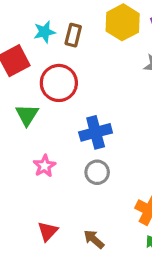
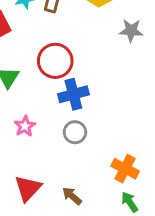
red circle: (59, 83) -> (55, 61), moved
red triangle: (48, 231) -> (28, 188), size x1.4

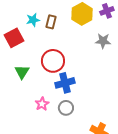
pink star: (25, 126) -> (42, 104), moved

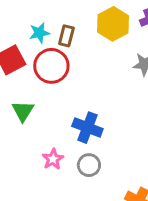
red circle: (53, 61) -> (51, 66), moved
blue cross: (65, 83) -> (87, 128), turned 36

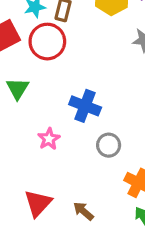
gray circle: (89, 165) -> (109, 145), moved

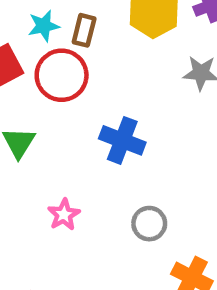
blue cross: (85, 106) -> (122, 140), moved

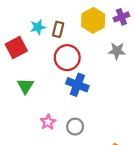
red circle: (62, 75) -> (67, 58), moved
gray circle: (149, 224) -> (75, 127), moved

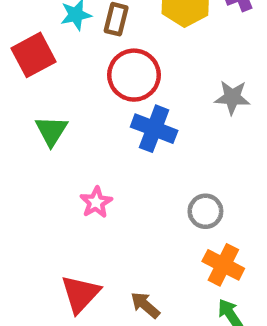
gray star: (117, 51) -> (232, 97), moved
gray circle: (75, 127) -> (205, 211), moved

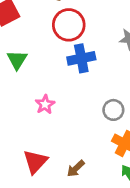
blue cross: (154, 129) -> (81, 58), turned -32
brown arrow: (145, 305) -> (76, 169), turned -84

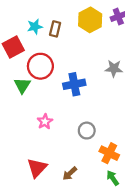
red circle: (69, 25) -> (40, 66), moved
gray circle: (113, 110) -> (87, 131), moved

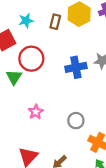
brown rectangle: (55, 29) -> (55, 22), moved
blue cross: (74, 84) -> (76, 67), moved

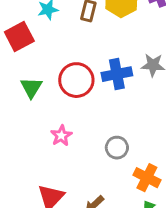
red circle: (31, 59) -> (76, 80), moved

